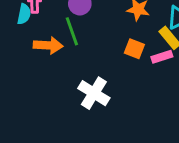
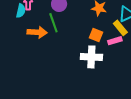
white cross: (94, 93) -> (91, 57), moved, turned -30

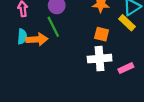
cyan semicircle: (21, 11) -> (22, 36), moved
pink rectangle: (115, 41) -> (126, 68), moved

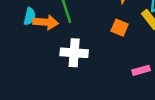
white cross: (100, 59) -> (74, 53), moved

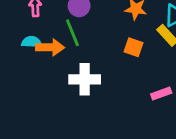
cyan semicircle: (30, 16) -> (32, 42), turned -96

